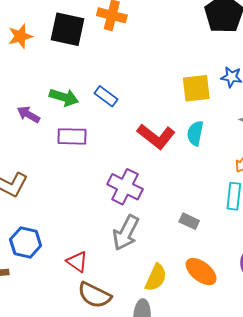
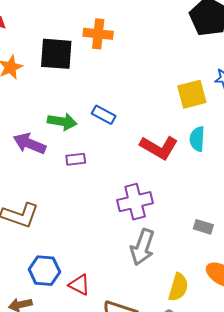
purple arrow: (28, 114) -> (30, 144), size x1.4
purple rectangle: (72, 136) -> (76, 159), size x0.7
purple cross: (125, 187) -> (135, 202), turned -32
red triangle: (77, 262) -> (79, 285), moved

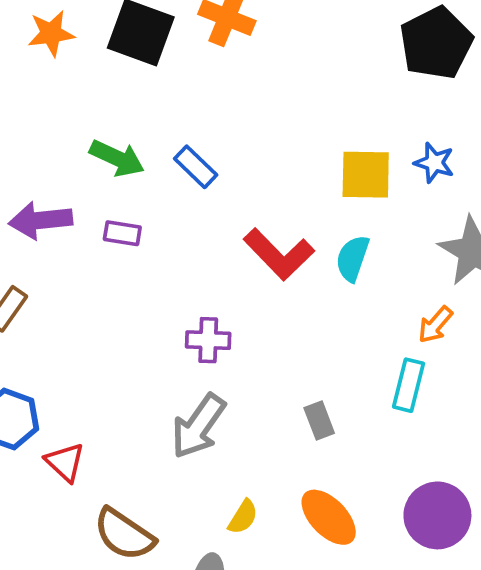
purple arrow: (30, 144) -> (41, 220), moved, turned -44
purple cross: (135, 202) -> (208, 340), size x0.7
gray rectangle: (203, 227) -> (319, 421), turned 36
yellow semicircle: (178, 287) -> (243, 517), size x0.7

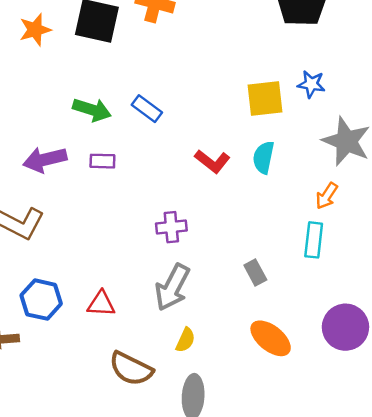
red L-shape: (279, 254) -> (212, 161), size x0.7
red triangle: (65, 462) -> (101, 304), moved, turned -32
yellow semicircle: (243, 517) -> (185, 340), moved

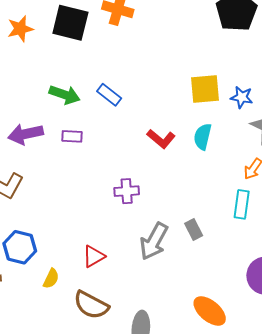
blue star: (311, 84) -> (242, 97), moved
gray arrow: (172, 287) -> (154, 241), moved
red triangle: (101, 304) -> (94, 256), moved, turned -35
orange ellipse: (271, 338) -> (210, 311), moved
yellow semicircle: (185, 340) -> (51, 279), moved

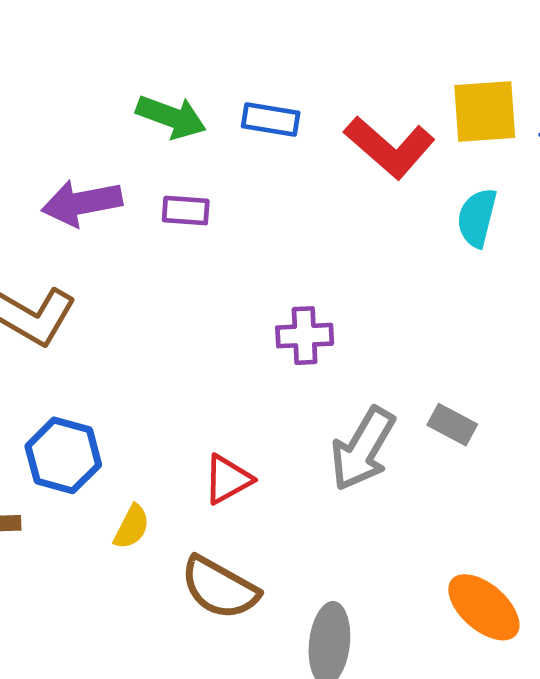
blue rectangle: (109, 95) -> (271, 120), turned -30
red L-shape: (161, 139) -> (390, 147), moved, size x1.4
gray rectangle: (194, 230) -> (452, 425), turned -36

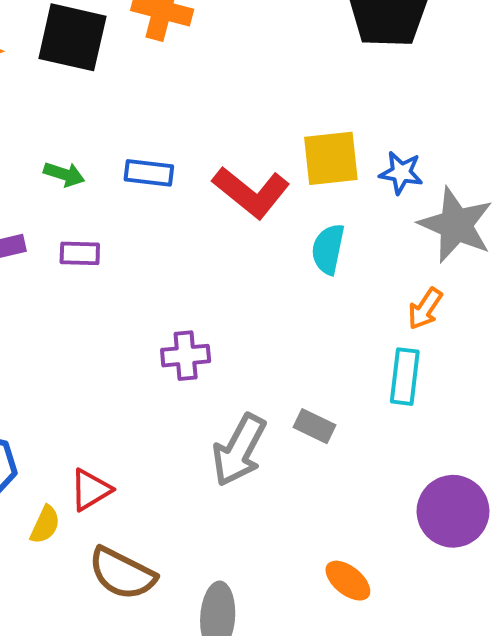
green arrow: (171, 117) -> (64, 174), size x0.7
red triangle: (228, 479) -> (91, 490), moved
orange ellipse: (484, 607) -> (348, 581), size x0.7

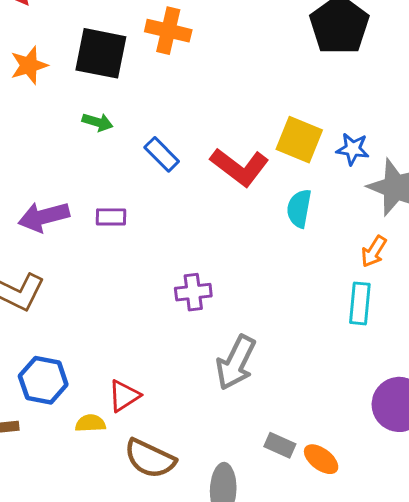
yellow square: (331, 158) -> (299, 140), turned 30
blue rectangle: (149, 173) -> (162, 154), turned 40
green arrow: (64, 174) -> (98, 122), moved
gray rectangle: (314, 426) -> (280, 445), moved
yellow semicircle: (45, 525) -> (90, 423), turned -116

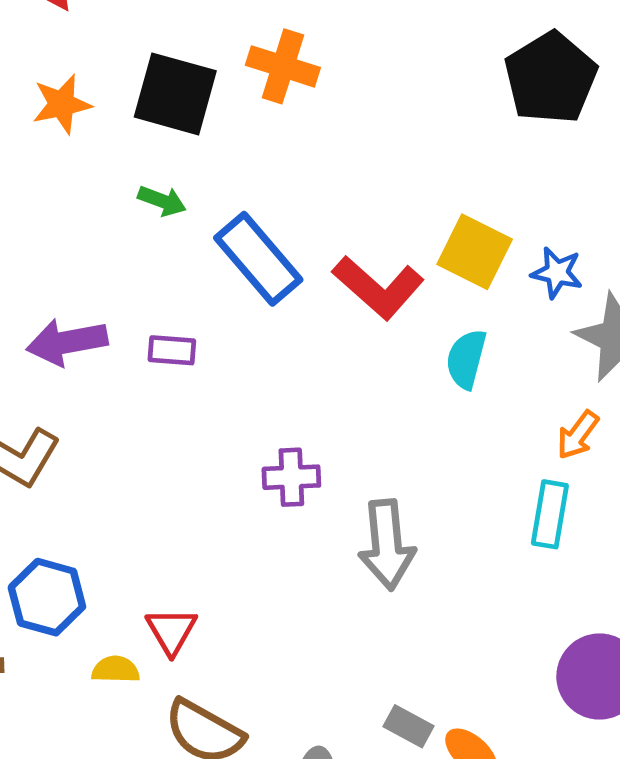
blue rectangle: (162, 154) -> (258, 259), size x1.6
gray arrow: (236, 363) -> (387, 545), moved, turned -36
red triangle: (124, 396) -> (171, 631), turned -32

